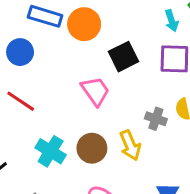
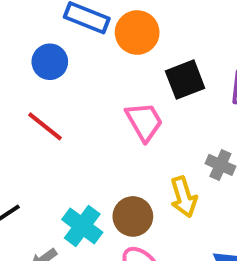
brown circle: (92, 148) -> (133, 216), moved
cyan cross: (51, 151) -> (82, 226), moved

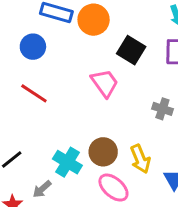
black square: (185, 80) -> (131, 50), turned -32
yellow arrow: (184, 197) -> (140, 159), moved

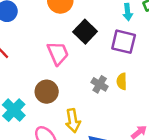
brown circle: (103, 152) -> (47, 92), moved

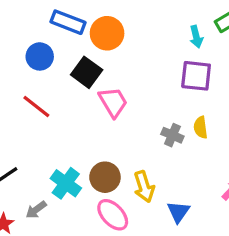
black square: (85, 32) -> (87, 72), moved
brown circle: (47, 92) -> (105, 177), moved

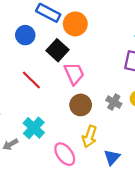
red line: (36, 107) -> (31, 80), moved
brown circle: (105, 177) -> (81, 105), moved
yellow arrow: (144, 187) -> (89, 137), turned 30

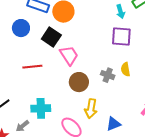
red line: (31, 80) -> (32, 67), turned -42
cyan cross: (34, 128) -> (41, 108), turned -36
blue triangle: (112, 157) -> (113, 124), turned 35

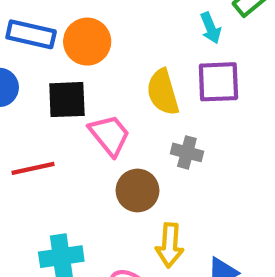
black square: (51, 37) -> (67, 100), turned -30
yellow semicircle: (125, 69) -> (163, 92), moved, size x1.5
gray cross: (108, 75) -> (187, 152), moved

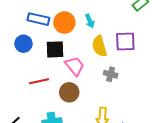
cyan arrow: (211, 28) -> (90, 21), moved
brown circle: (137, 190) -> (69, 92), moved

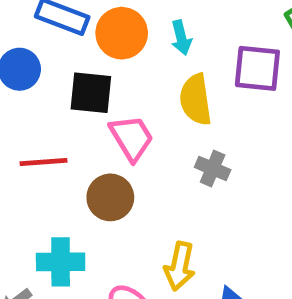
purple square: (125, 41) -> (257, 68), moved

